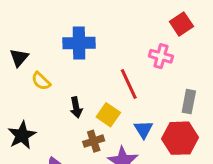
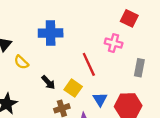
red square: (181, 24) -> (129, 18), turned -30
gray rectangle: (189, 102) -> (139, 68), moved
black arrow: (76, 107) -> (48, 82), turned -32

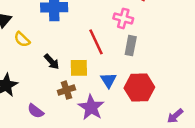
gray rectangle: (139, 68) -> (131, 46), moved
yellow square: (73, 88) -> (79, 68), turned -36

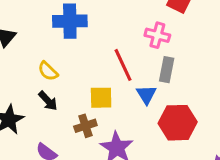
yellow semicircle: (22, 39) -> (48, 71), moved
black arrow: (52, 62) -> (48, 101), moved
blue triangle: (108, 80) -> (146, 95), moved

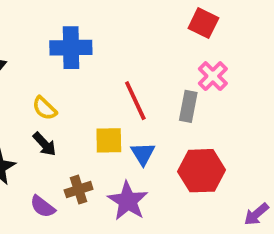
pink cross: (157, 35) -> (213, 76), moved, turned 30
blue triangle: (146, 95) -> (143, 154), moved
brown cross: (85, 126) -> (79, 190), moved

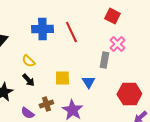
red line: (135, 101) -> (71, 32), moved
blue triangle: (143, 154) -> (88, 82), moved
red hexagon: (202, 171) -> (129, 94), moved

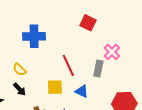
red square: (112, 16) -> (88, 23), moved
red line: (71, 32) -> (68, 65), moved
blue triangle: (88, 82) -> (82, 91), turned -32

